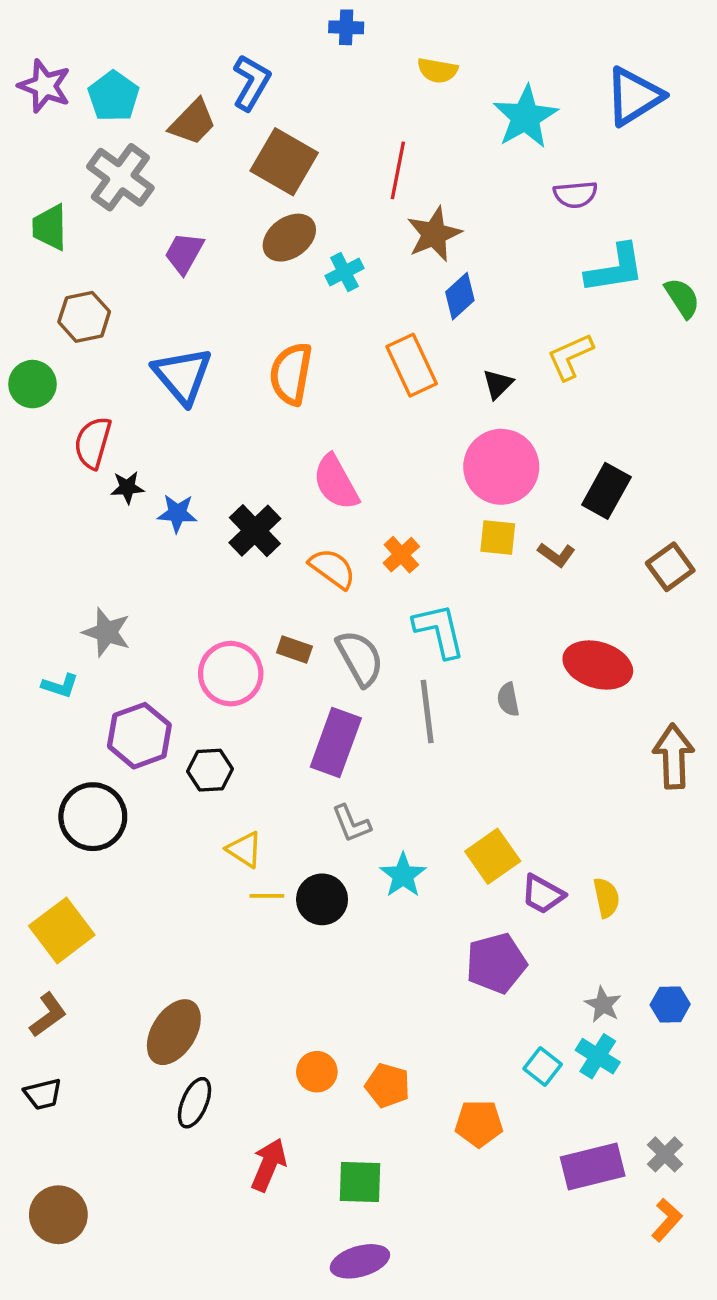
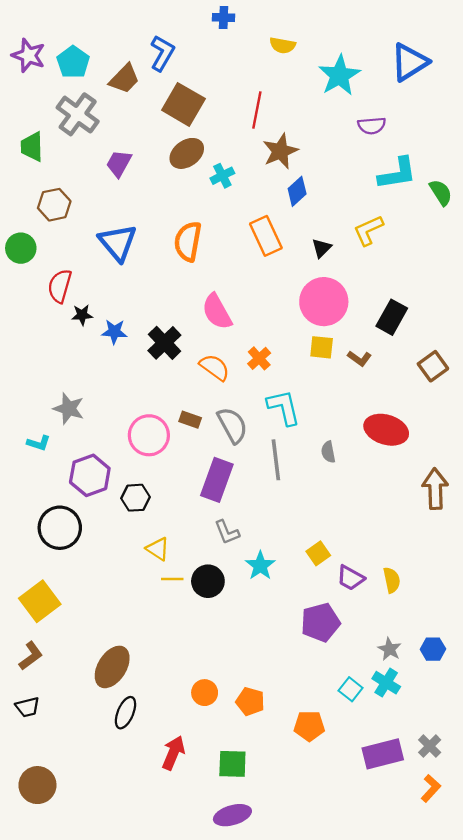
yellow square: (493, 856) -> (318, 553), size x0.7

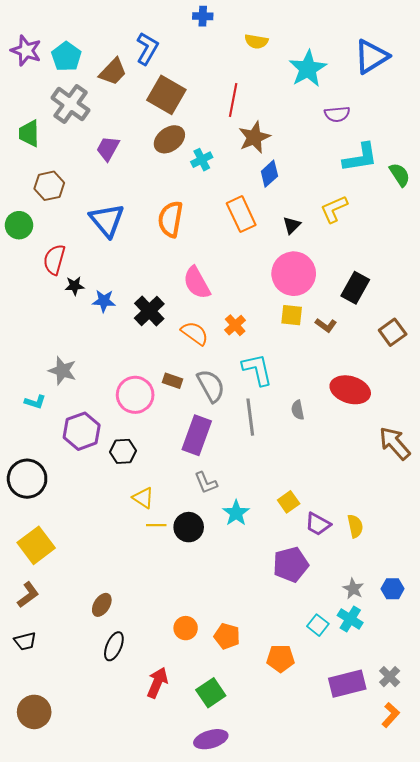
brown arrow: (435, 489) -> (395, 443), turned -39
black circle: (60, 528) -> (27, 479), moved
brown ellipse: (112, 667) -> (102, 605), size x0.6
green square: (232, 764) -> (211, 693), turned -36

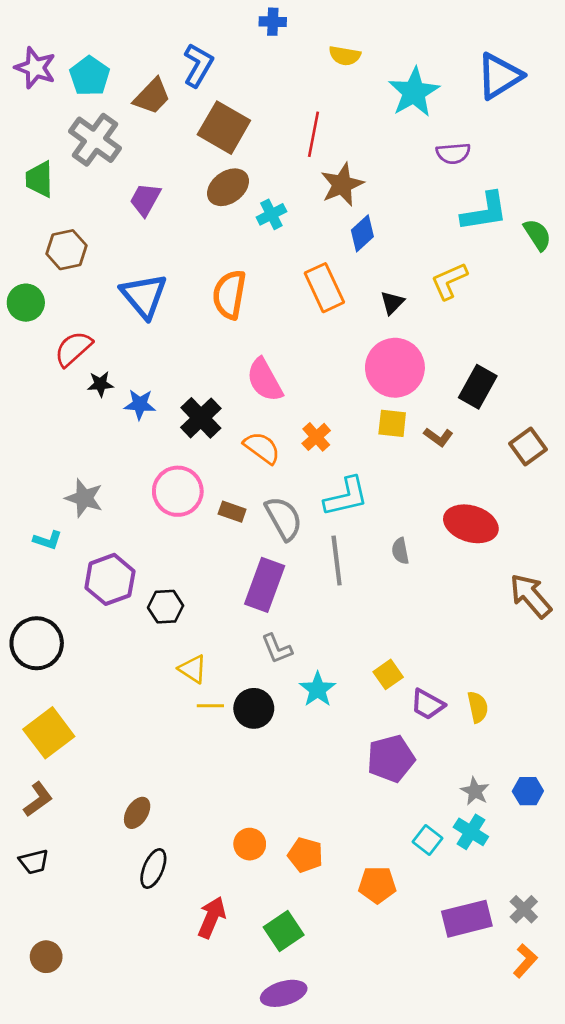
red semicircle: (54, 260) -> (73, 349), turned 32
cyan L-shape: (257, 370) -> (346, 497), turned 90
pink circle: (135, 395) -> (178, 491), moved
brown circle: (34, 712) -> (46, 957), size x0.7

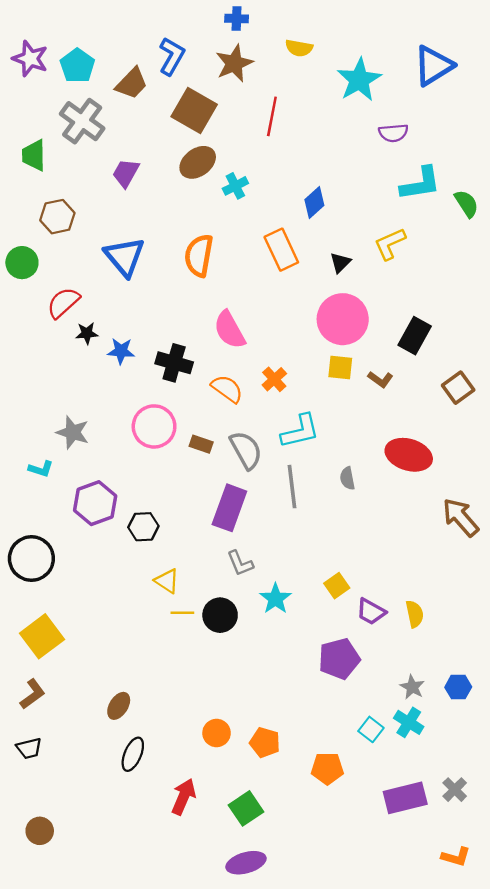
brown star: (342, 185) -> (234, 63), moved
black cross: (201, 418) -> (174, 363), turned -30
orange L-shape: (525, 961) -> (456, 857), moved, turned 64

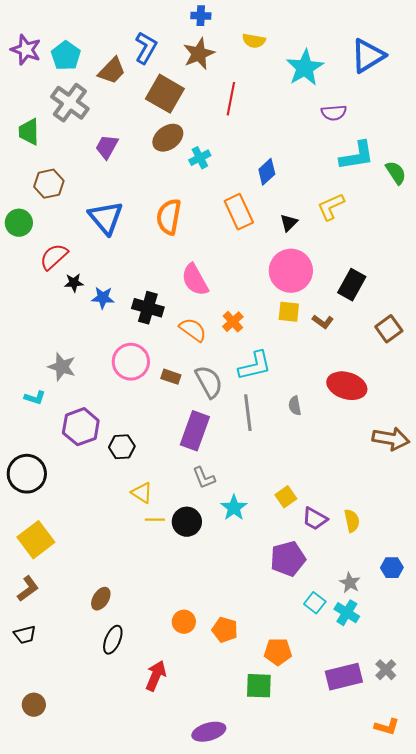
brown arrow: (461, 517) -> (391, 439), turned 141
blue hexagon: (458, 687) -> (392, 568), moved
cyan square: (371, 729) -> (315, 603), moved
green square: (246, 808) -> (259, 686), moved, turned 36

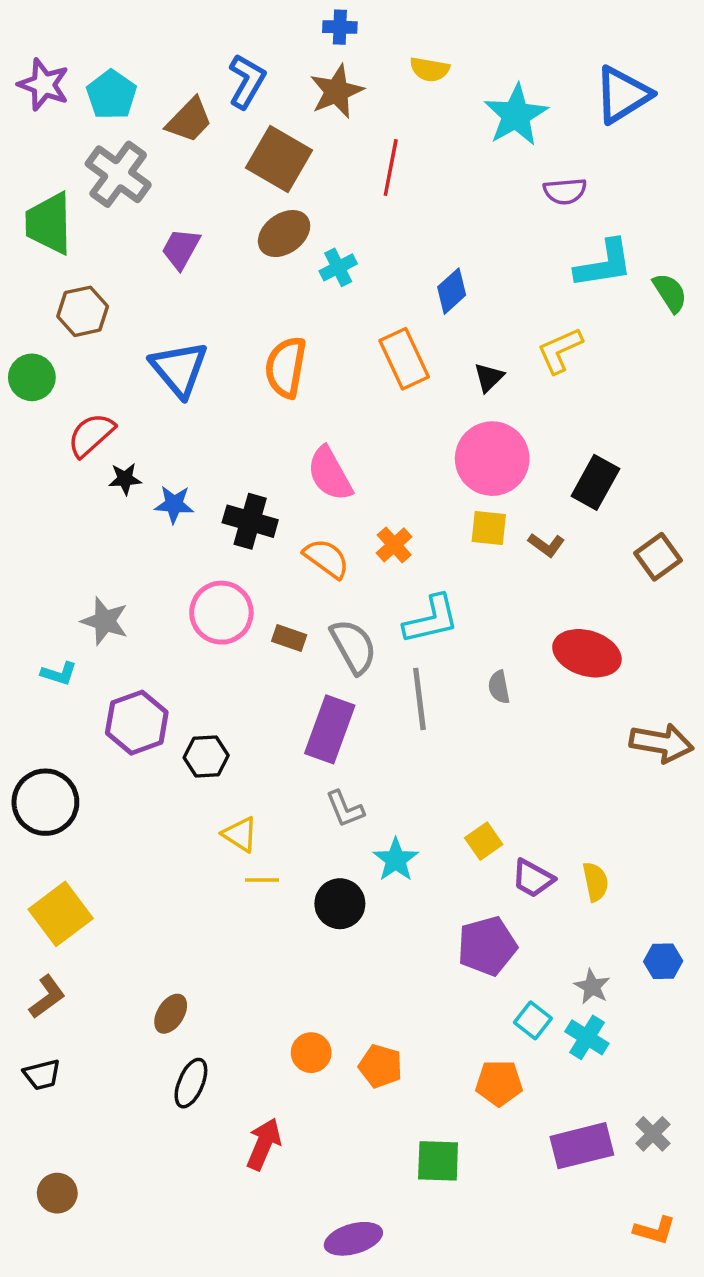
green trapezoid: (29, 132) -> (49, 223), size x1.4
black circle: (187, 522) -> (340, 904), moved
orange pentagon: (278, 652) -> (499, 1083), moved

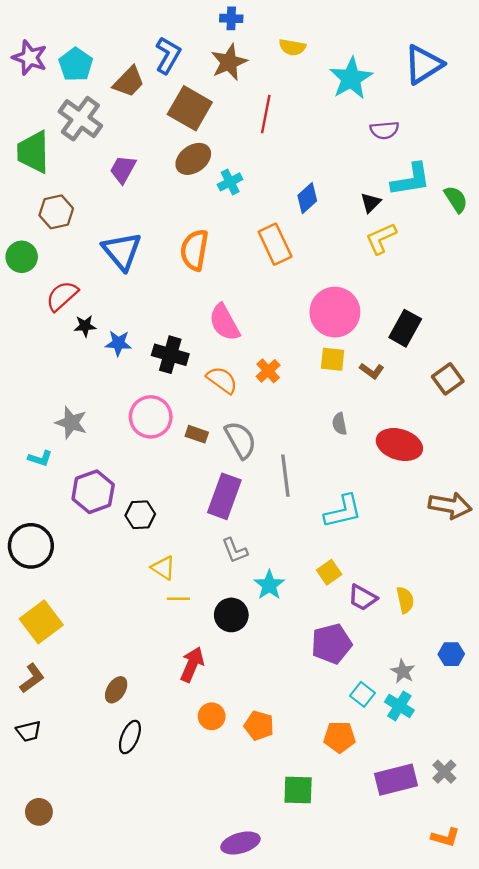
black triangle: (489, 377) -> (371, 203), moved
cyan L-shape: (431, 619) -> (343, 511), moved
gray semicircle: (499, 687) -> (340, 424), moved
red arrow: (264, 1144) -> (192, 664), moved

